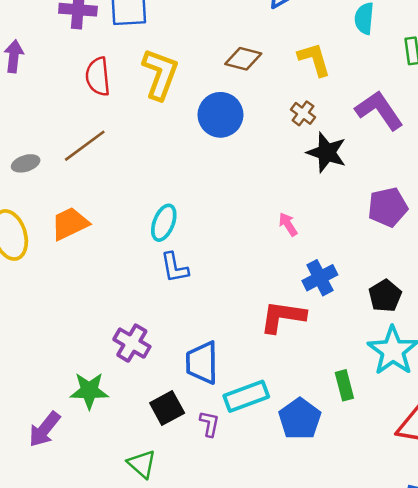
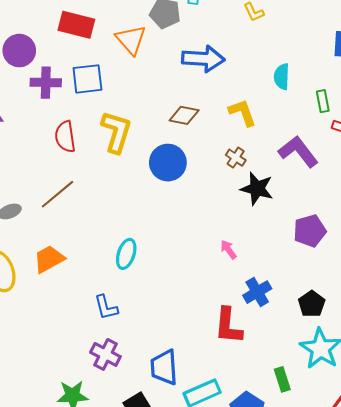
blue L-shape: (175, 268) -> (106, 307), moved
red L-shape: (283, 317) -> (228, 326), turned -90

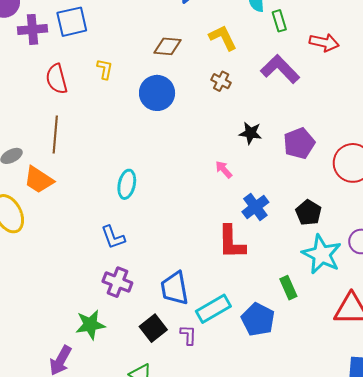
green rectangle: (323, 101) -> (279, 21), moved
yellow L-shape: (116, 132) -> (105, 69), size x0.5
black star: (257, 189) -> (251, 133), moved, size x0.7
brown line: (58, 194) -> (55, 134), turned -39
orange trapezoid: (49, 259) -> (39, 180), moved, turned -112

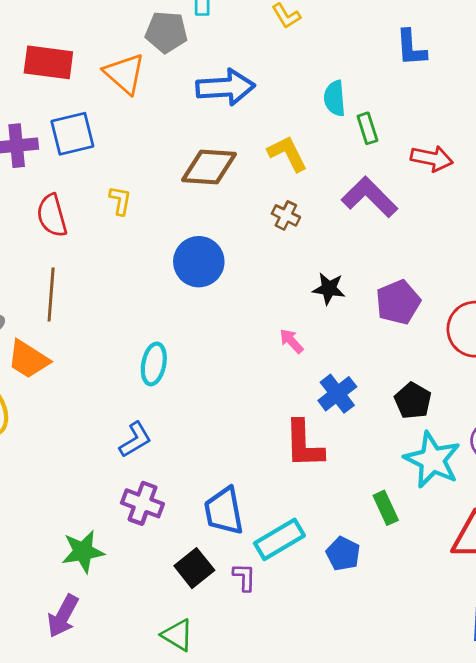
brown diamond: (167, 46) -> (209, 167), size x1.4
blue circle: (157, 93) -> (199, 262), moved
blue L-shape: (113, 237) -> (135, 440), turned -100
blue pentagon: (258, 319) -> (343, 554), size x0.7
green star: (90, 325) -> (83, 552), moved

